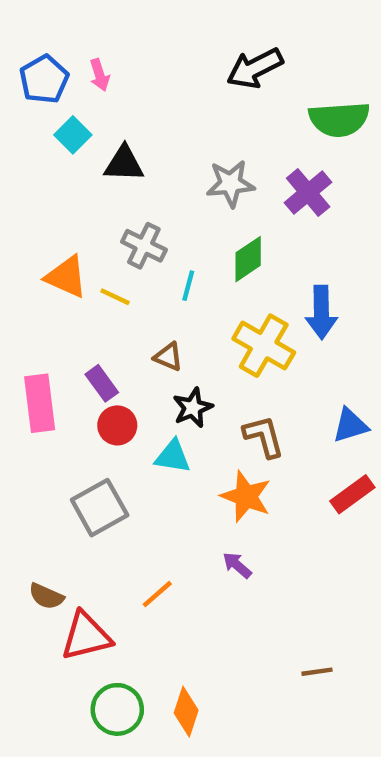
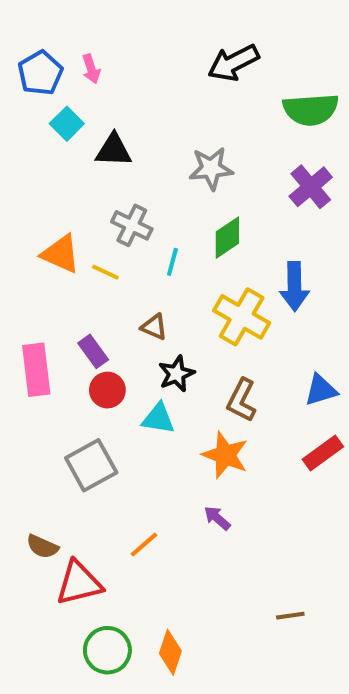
purple cross: (308, 192) -> (311, 187), moved
brown L-shape: (264, 437) -> (242, 400), turned -138

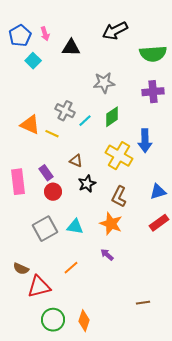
black triangle: (114, 150) -> (71, 48), moved
purple cross: (311, 187) -> (153, 92), turned 35
cyan line: (172, 262) -> (85, 121), moved, turned 32
cyan triangle: (158, 418) -> (75, 227), moved

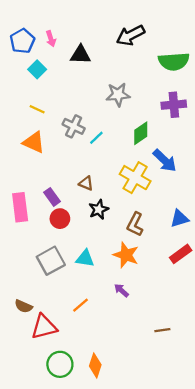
green diamond: (112, 117) -> (141, 133), moved
yellow line: (52, 134) -> (37, 109), moved
blue arrow: (145, 141) -> (165, 161), turned -45
brown line: (143, 303) -> (162, 330), moved

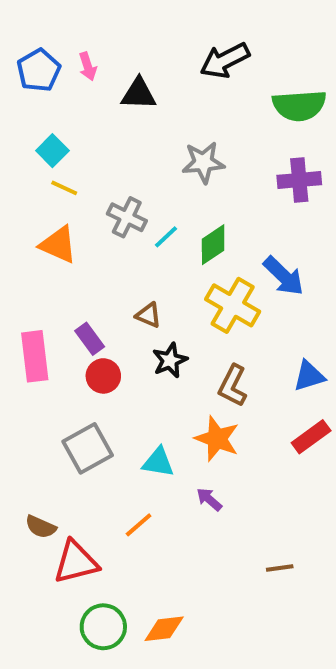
cyan square: (37, 69) -> (52, 151), moved
green diamond: (141, 133) -> (213, 245), moved
cyan triangle: (85, 258) -> (158, 462), moved
orange diamond: (95, 365) -> (164, 629), turned 65

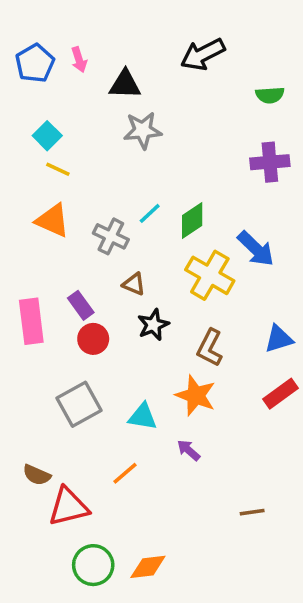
green semicircle: (299, 106) -> (270, 95), size x0.6
gray star: (203, 162) -> (143, 130), moved
gray cross: (127, 217) -> (111, 236), moved

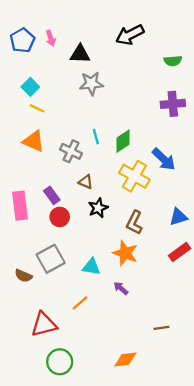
cyan line: (150, 213) -> (96, 137), turned -63
brown semicircle: (37, 475) -> (23, 276), moved
orange diamond: (148, 567) -> (125, 359), moved

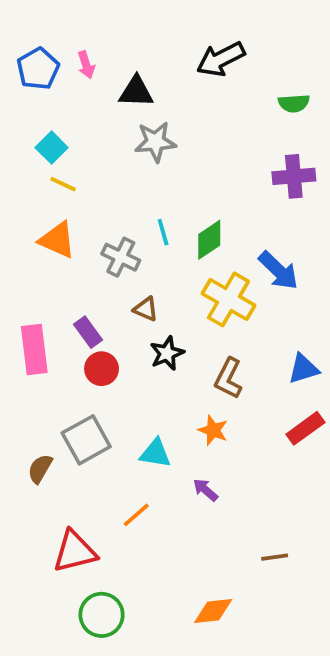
orange star: (125, 253) -> (213, 430), size x0.7
brown semicircle: (23, 276) -> (40, 469), turned 96

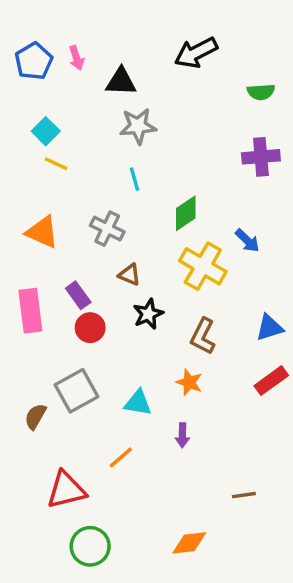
cyan line: (163, 232) -> (135, 179), moved
orange triangle: (57, 240) -> (42, 232), moved
blue arrow: (278, 271) -> (247, 241), size x0.7
purple arrow: (205, 490) -> (182, 435), turned -130

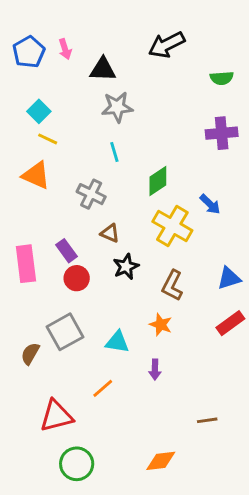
orange triangle: (42, 232) -> (36, 175), moved

